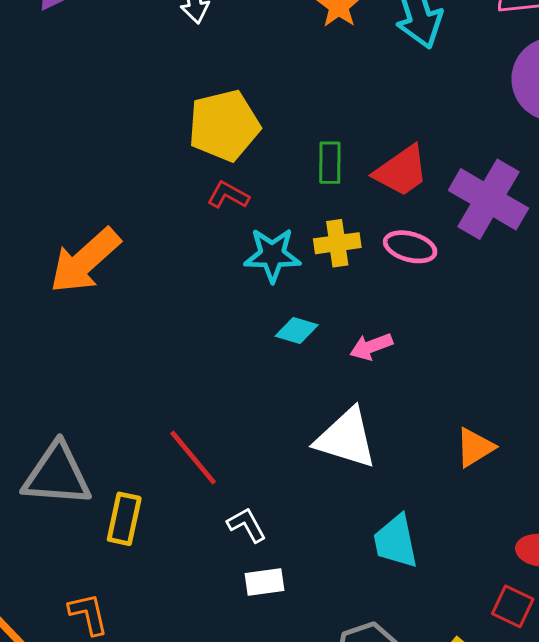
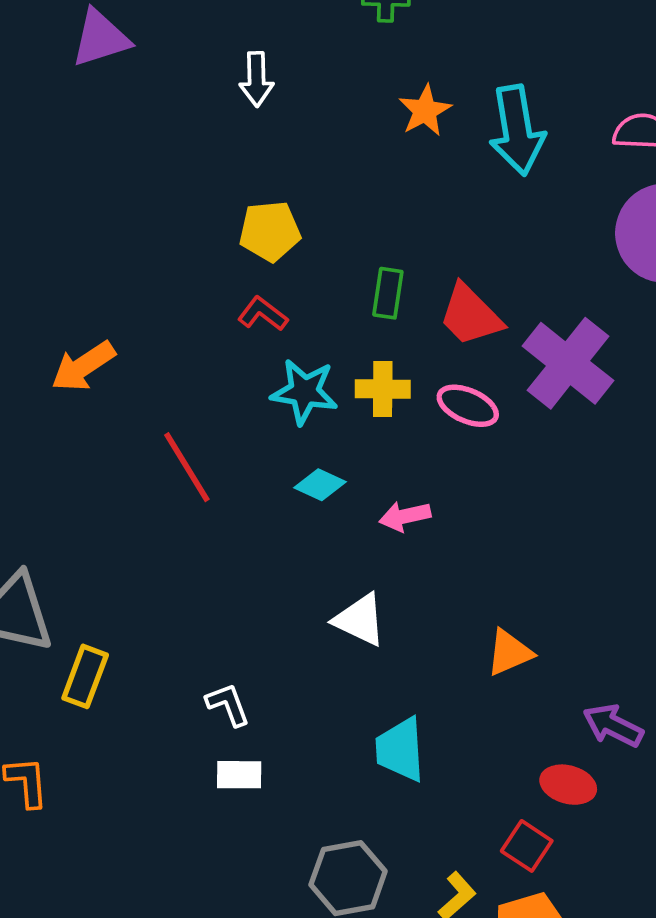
yellow pentagon: (224, 125) -> (270, 231), size x0.7
red trapezoid: (401, 171) -> (470, 315), turned 72
orange arrow: (85, 261) -> (83, 366), size x0.7
white triangle: (346, 438) -> (360, 620), size x0.7
red line: (193, 457) -> (187, 467), moved

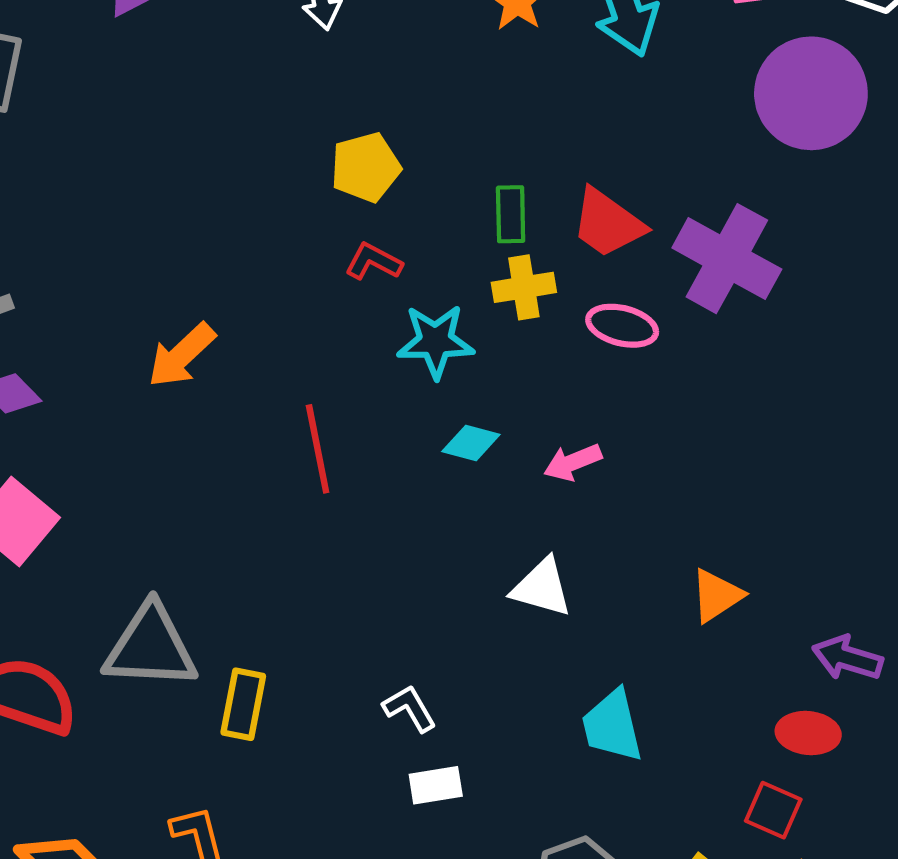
yellow cross: (383, 389) -> (524, 287), moved
red line: (187, 467) -> (318, 449), turned 30

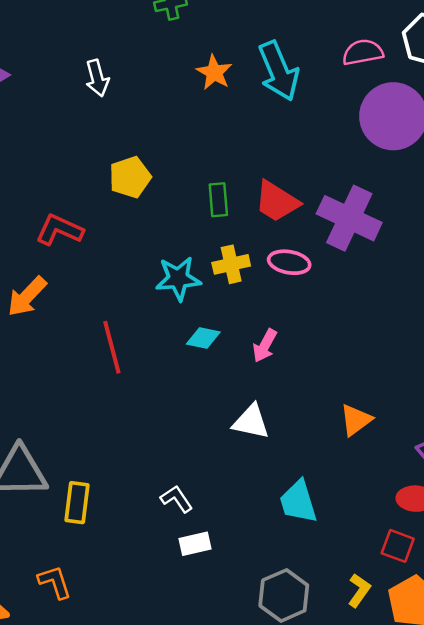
red L-shape: (373, 262) -> (59, 230), moved, size x1.4
yellow cross: (524, 287) -> (231, 264), moved
pink arrow: (573, 462) -> (265, 346), turned -36

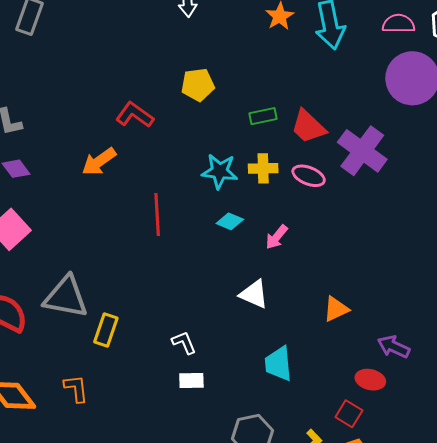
green rectangle: (218, 200) -> (263, 116), turned 72

